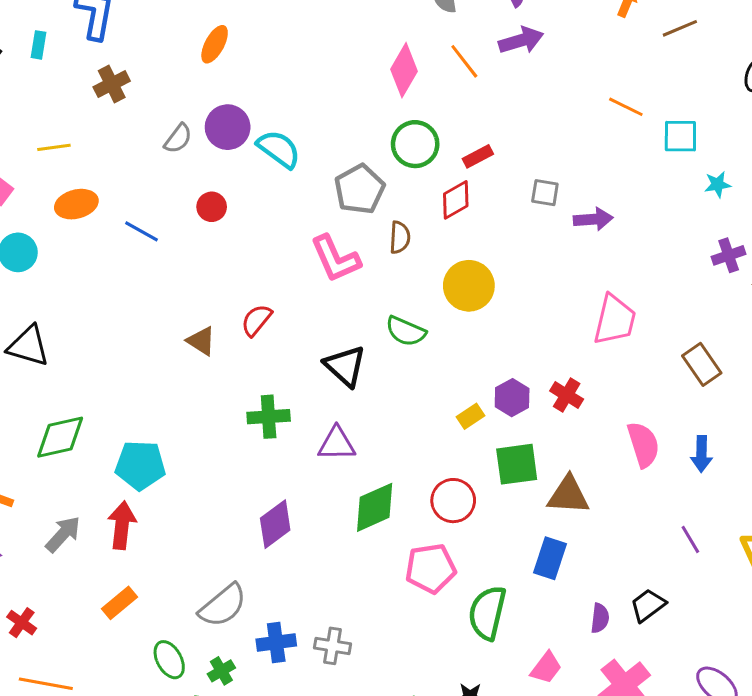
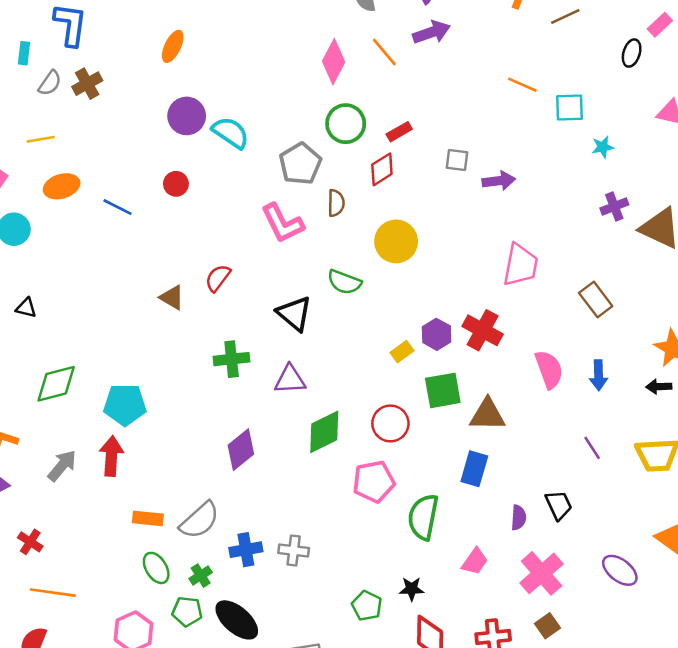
gray semicircle: (178, 139) -> (50, 83), moved
black triangle: (28, 346) -> (26, 308), size x0.6
red cross: (567, 395) -> (483, 330), size x1.4
orange rectangle: (119, 603) -> (148, 518), moved, turned 48
black trapezoid: (648, 605) -> (559, 505), turned 104

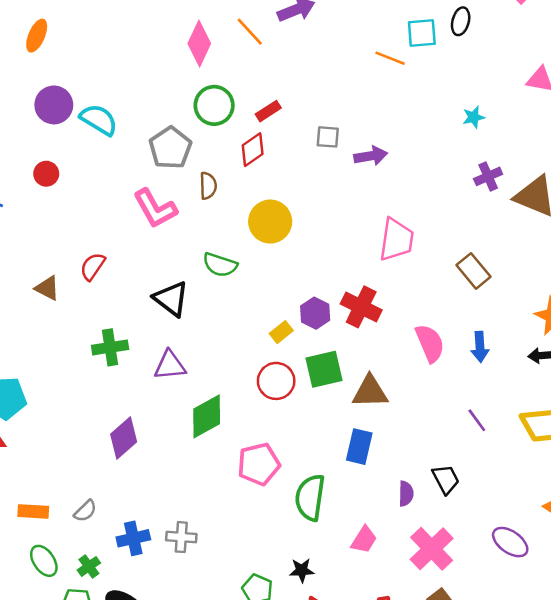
black ellipse: (632, 53) -> (461, 21), moved
cyan square: (569, 108) -> (422, 33), moved
red circle: (390, 423) -> (276, 381), moved
gray semicircle: (200, 520) -> (85, 511), size x0.6

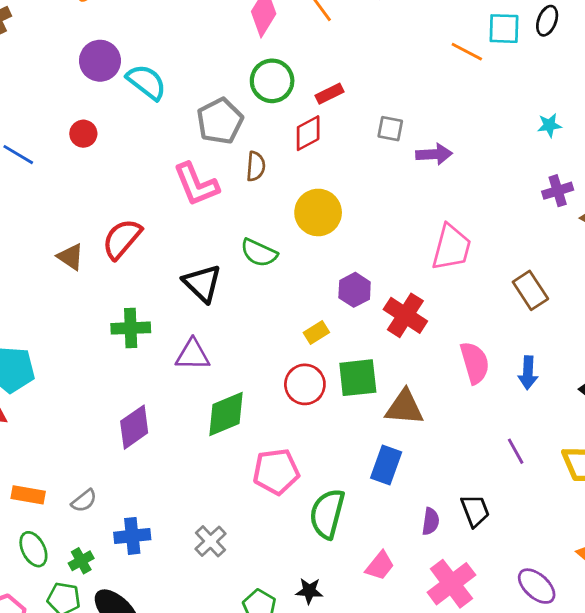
red semicircle: (93, 266) -> (122, 239), size x1.4
purple hexagon: (315, 313) -> (355, 290), moved
gray cross: (181, 537) -> (211, 541), moved, turned 36

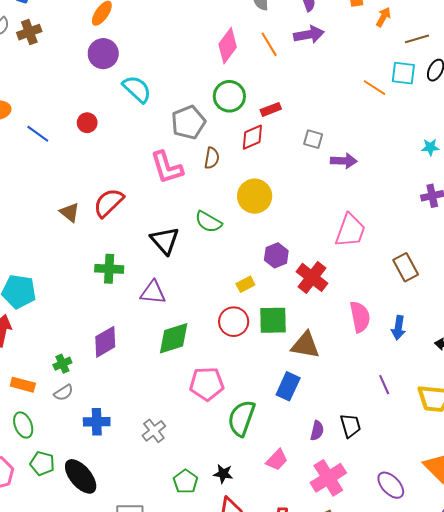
purple circle: (100, 61) -> (103, 54), moved
green cross: (81, 561) -> (62, 364), moved

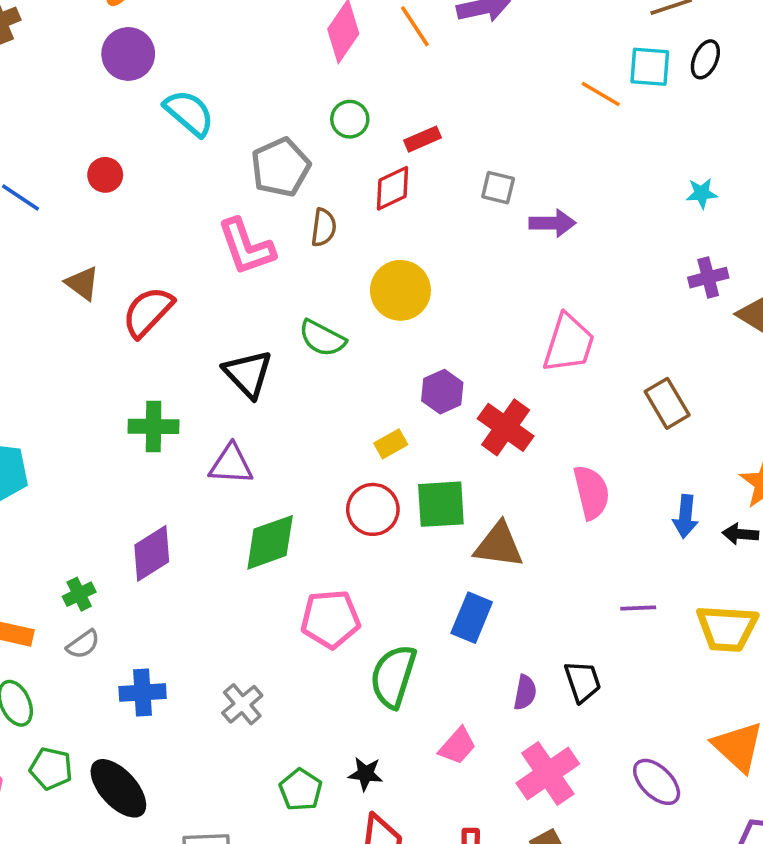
green circle: (229, 96) -> (350, 119), size x0.7
brown triangle: (70, 212) -> (82, 283), moved
blue arrow: (398, 328) -> (685, 516), moved
purple line: (384, 385) -> (638, 608), turned -66

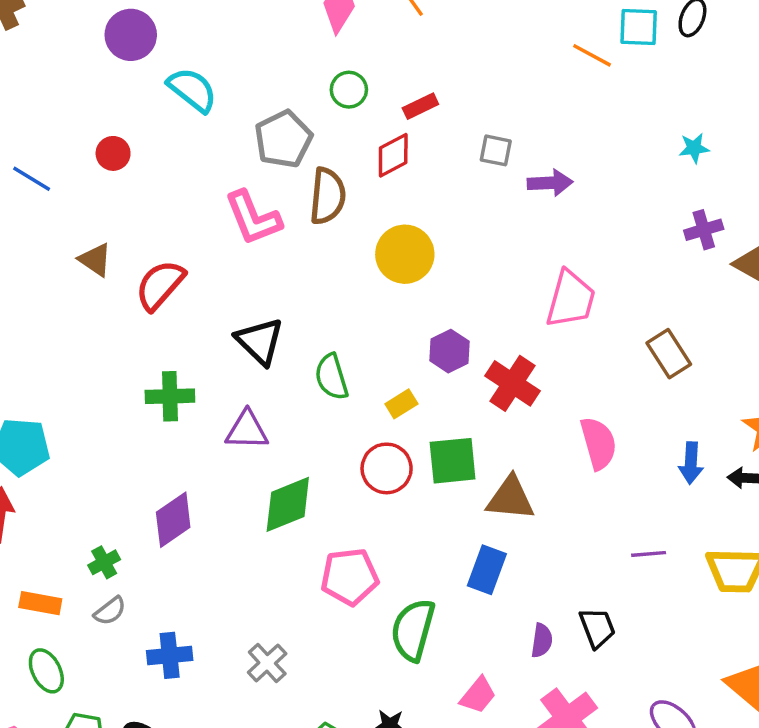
brown semicircle: (324, 227) -> (328, 196), size x1.5
green semicircle: (322, 338) -> (332, 377), moved, turned 48

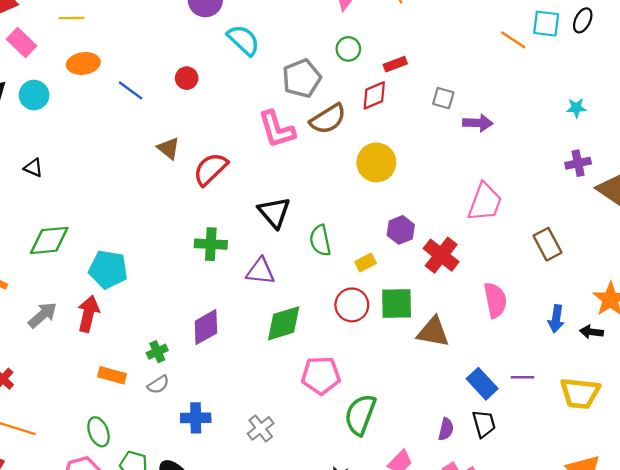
brown semicircle: (328, 196) -> (328, 119), turned 48
blue rectangle: (487, 570) -> (482, 384), moved, turned -68
green ellipse: (46, 671) -> (98, 432), moved

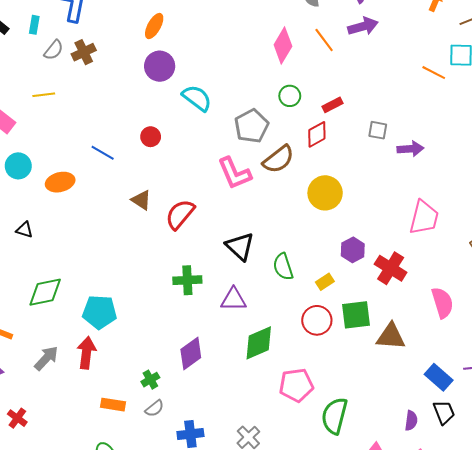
orange ellipse: (83, 63) -> (60, 182), moved

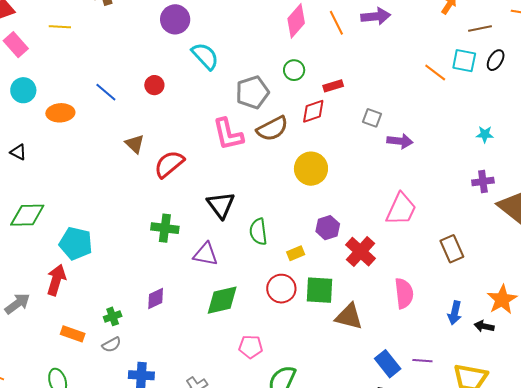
purple diamond: (191, 353) -> (156, 299), size x0.7
gray arrow: (46, 358) -> (17, 304), moved
pink pentagon: (296, 385) -> (251, 347), size x0.7

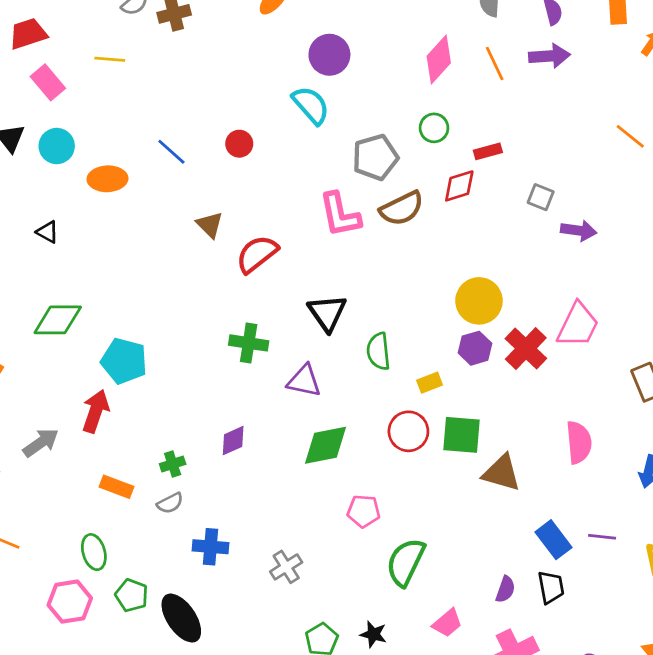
purple circle: (175, 19) -> (329, 55), moved
yellow circle: (311, 169) -> (479, 301), moved
red cross: (361, 252) -> (526, 348), moved

